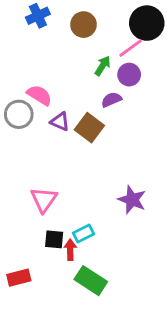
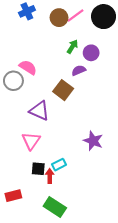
pink line: (131, 48) -> (76, 16), moved
purple triangle: (60, 122) -> (39, 111), moved, size x1.5
green rectangle: (91, 281) -> (55, 207), moved

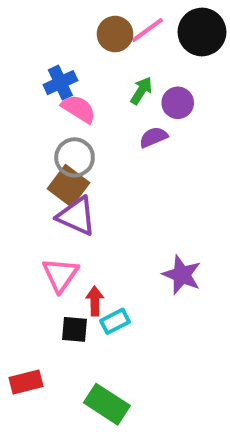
blue cross: (27, 11) -> (60, 83), moved
pink semicircle: (28, 67) -> (79, 109), moved
gray circle: (13, 81) -> (75, 157), moved
brown square: (63, 90) -> (68, 186), moved
red arrow: (50, 176) -> (95, 301), moved

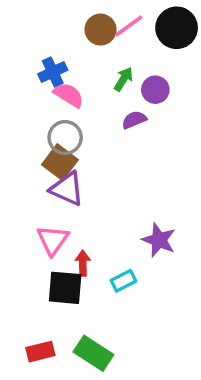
cyan rectangle: (115, 321) -> (123, 281), moved
black square: (75, 329) -> (65, 288), size x1.5
red rectangle: (26, 382) -> (40, 352), moved

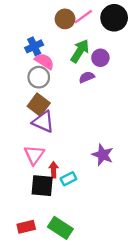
green arrow: (123, 79) -> (80, 51), size x1.5
gray circle: (65, 137) -> (39, 77), moved
cyan rectangle: (123, 281) -> (68, 179), moved

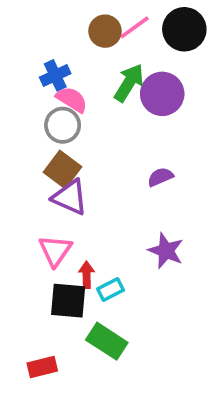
purple circle: (100, 58) -> (162, 94), size x1.5
purple semicircle: (87, 77) -> (160, 177), moved
green rectangle: (60, 228) -> (107, 341), moved

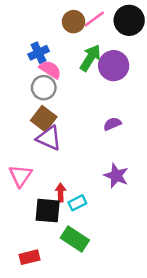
pink triangle: (55, 251) -> (20, 176), moved

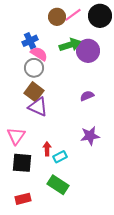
green arrow: (90, 58) -> (70, 45), turned 40
purple star: (116, 176) -> (90, 136), turned -30
black square: (48, 211) -> (22, 163), moved

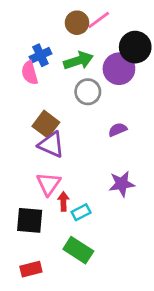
black circle: (100, 16) -> (135, 47), moved
green arrow: (70, 45) -> (78, 61), moved
pink semicircle: (39, 54) -> (30, 73), moved, turned -138
gray circle: (34, 68) -> (88, 92), moved
pink triangle: (16, 136) -> (49, 184), moved

